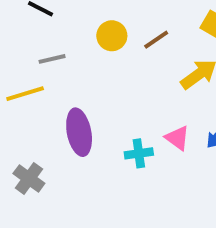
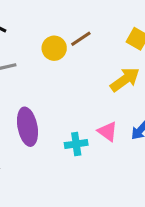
brown line: (156, 40) -> (81, 39), moved

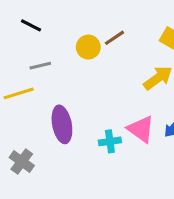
pink triangle: (108, 131) -> (141, 129), size x1.4

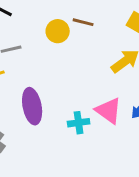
brown line: (115, 38) -> (83, 22), turned 48

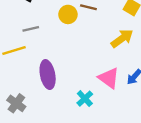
cyan cross: (79, 123) -> (85, 99), moved, turned -35

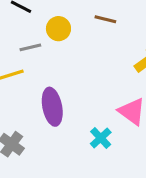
yellow circle: (68, 14) -> (58, 29), moved

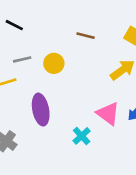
yellow circle: (58, 29) -> (54, 63), moved

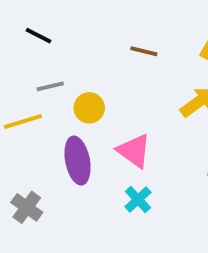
yellow circle: (54, 63) -> (89, 108), moved
pink triangle: (108, 114) -> (134, 151), moved

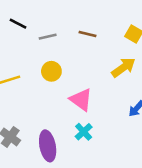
gray line: (50, 86) -> (48, 37), moved
purple ellipse: (78, 161) -> (48, 146), moved

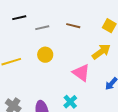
black line: (18, 24) -> (19, 18), turned -40
pink triangle: (81, 100) -> (81, 73), moved

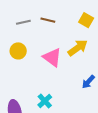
gray line: (42, 28) -> (23, 22), moved
pink triangle: (81, 73) -> (52, 57), moved

